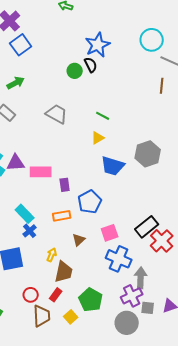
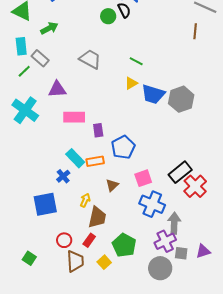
purple triangle: (16, 163) -> (57, 89), moved
blue trapezoid: (113, 166) -> (153, 94), moved
cyan rectangle: (25, 214) -> (75, 158), moved

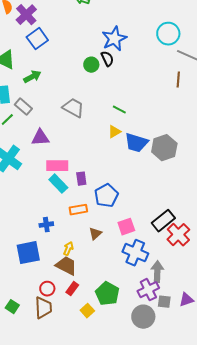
cyan rectangle: (75, 158) -> (58, 184), moved
blue cross: (63, 176) -> (46, 225), turned 32
brown trapezoid: (97, 217) -> (66, 266), moved, turned -75
brown trapezoid: (75, 261) -> (43, 308), moved

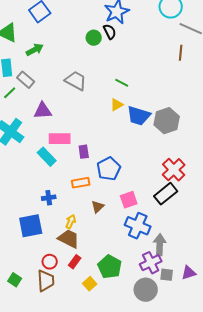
cyan rectangle: (58, 184) -> (47, 157), moved
red cross: (178, 235) -> (174, 170), moved

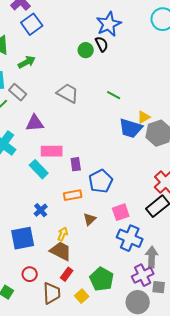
yellow triangle: (117, 105) -> (144, 117), moved
blue cross: (49, 198) -> (41, 210), turned -32
red circle: (50, 262) -> (30, 274), moved
brown trapezoid: (46, 281) -> (52, 293), moved

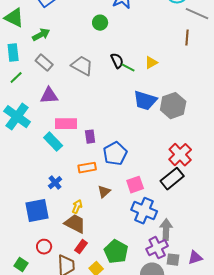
black semicircle: (102, 44) -> (117, 61), moved
gray rectangle: (18, 92) -> (44, 63), moved
yellow triangle: (144, 117) -> (151, 63), moved

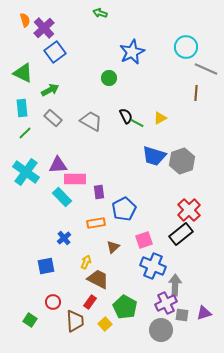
purple triangle: (49, 96) -> (58, 165), moved
blue square: (37, 211) -> (46, 266), size x0.7
brown trapezoid: (75, 224) -> (98, 279), moved

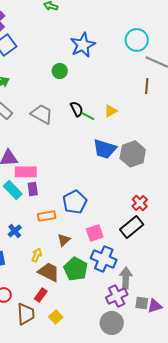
purple rectangle: (99, 192) -> (33, 189), moved
red cross: (189, 210) -> (140, 203), size x0.7
green pentagon: (125, 307) -> (76, 269), moved
gray square: (182, 315) -> (142, 303), moved

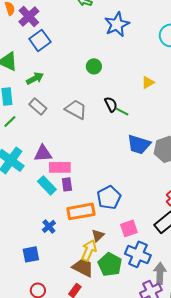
blue star: (83, 45) -> (117, 24), moved
yellow triangle: (111, 111) -> (148, 82), moved
orange rectangle: (47, 216) -> (81, 211), size x1.5
yellow arrow: (37, 255) -> (89, 250), moved, size x1.5

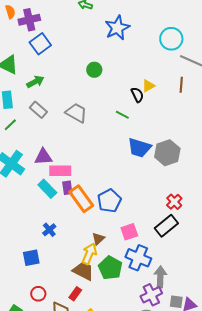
purple cross: (29, 16) -> (29, 20), turned 30
black semicircle: (111, 104) -> (137, 95), moved
orange rectangle: (81, 211) -> (81, 199), moved, turned 64

